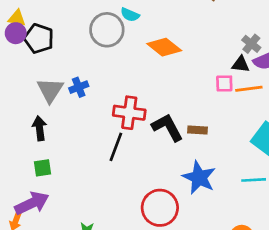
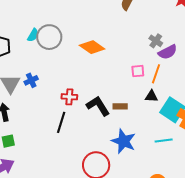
cyan semicircle: (130, 15) -> (33, 35), moved, turned -80
black triangle: (241, 64) -> (152, 96), moved
orange line: (249, 89) -> (156, 74), turned -60
red cross: (129, 113) -> (69, 97), size x0.7

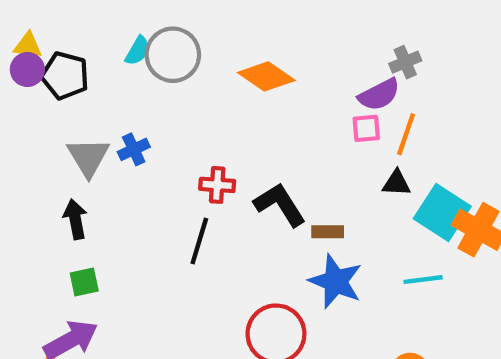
gray cross: (156, 41) -> (405, 62), turned 32
purple semicircle: (168, 52) -> (379, 95), moved
brown rectangle: (120, 106) -> (328, 232), moved

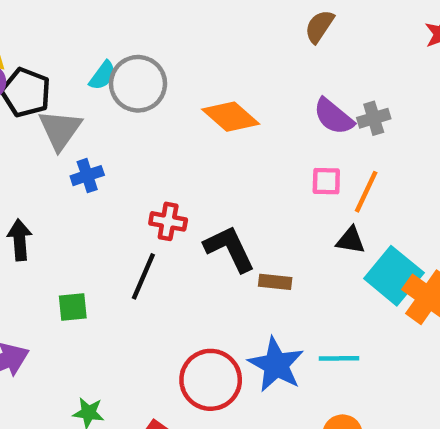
purple semicircle: (379, 95) -> (333, 117), moved, turned 60
gray triangle: (88, 157) -> (60, 130), moved
cyan line: (423, 280) -> (339, 358), moved
blue star: (336, 281) -> (276, 365), moved
green square: (84, 282) -> (73, 307), moved

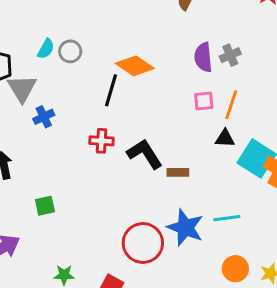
gray circle: (138, 84) -> (70, 51), size x0.6
purple semicircle: (333, 117) -> (203, 57), turned 52
black line: (143, 276) -> (111, 90), moved

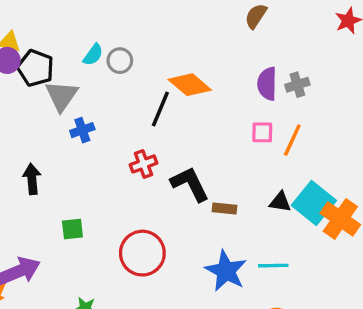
black triangle: (225, 138) -> (280, 202), moved
red cross: (101, 141) -> (144, 164), turned -30
red circle: (143, 243) -> (142, 253), moved

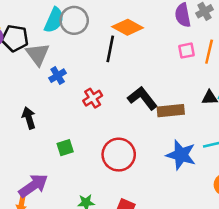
cyan semicircle: (93, 55) -> (54, 20), size x1.5
gray circle: (120, 61) -> (74, 20), size x1.5
red cross: (144, 164) -> (93, 98), moved
brown rectangle: (225, 209) -> (171, 111), size x1.5

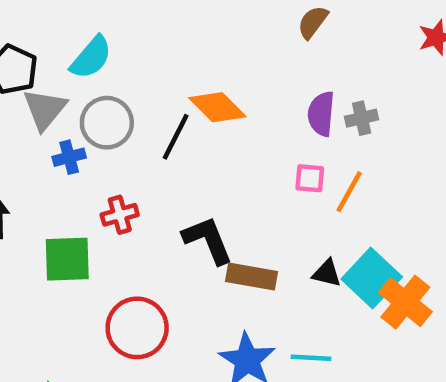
gray circle: (74, 20) -> (107, 123), moved
green square: (65, 148) -> (67, 259), moved, size x1.6

